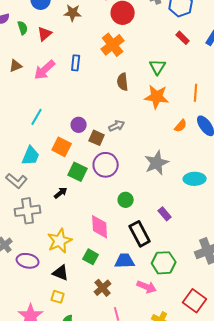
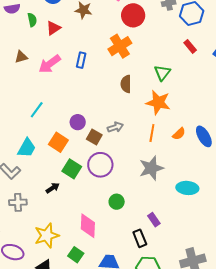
orange line: (196, 93) -> (152, 133), moved
gray cross: (28, 211) -> (18, 202), size x0.7
black rectangle: (140, 234) -> (140, 238), moved, size x0.7

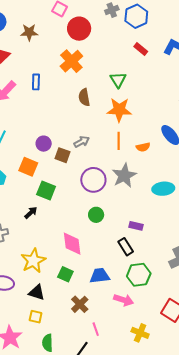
orange semicircle: (179, 134) -> (143, 147), moved, turned 40
purple circle: (100, 165) -> (93, 180), moved
purple rectangle: (154, 220) -> (136, 226), turned -32

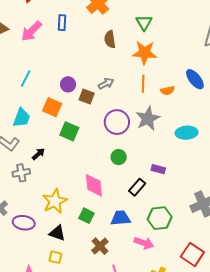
black arrow: (31, 213) -> (38, 154), moved
black rectangle: (126, 247) -> (137, 187), moved, turned 72

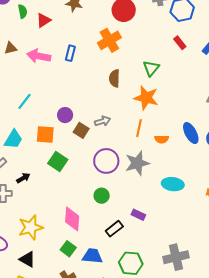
pink arrow: (31, 31) -> (39, 56), turned 45
orange square: (52, 107) -> (45, 135), turned -30
green square: (86, 216) -> (68, 249), moved

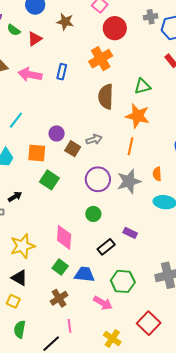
green semicircle: (23, 11) -> (14, 30), turned 136
green triangle: (151, 68) -> (142, 86), turned 36
brown semicircle: (114, 78) -> (106, 97), size x1.4
orange semicircle: (162, 139) -> (157, 174), moved, turned 88

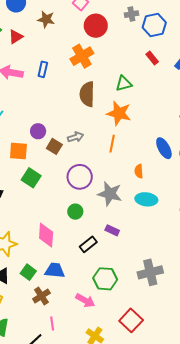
gray star: (129, 181) -> (110, 194), moved, turned 30
green square: (60, 267) -> (28, 272), moved
blue trapezoid: (84, 274) -> (55, 270), moved

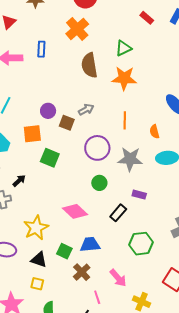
orange line: (112, 144) -> (125, 120), moved
pink diamond: (46, 235) -> (75, 211), turned -40
pink arrow: (85, 300) -> (118, 278), moved, turned 30

